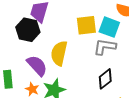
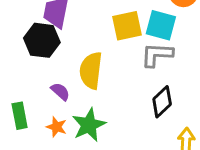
purple semicircle: (37, 66) -> (60, 92), size x0.6

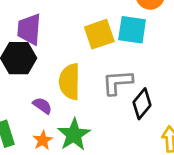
gray L-shape: (157, 55) -> (117, 82), moved
orange star: (56, 127) -> (43, 140), turned 30

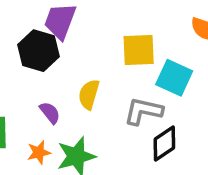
cyan square: (132, 30) -> (174, 78), moved
yellow semicircle: (70, 82) -> (89, 94), size x0.7

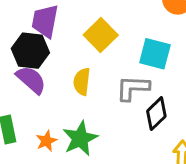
yellow square: (139, 50) -> (101, 35), moved, turned -32
purple semicircle: (50, 113) -> (31, 80), moved, size x1.5

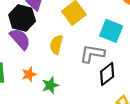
green star: (80, 138) -> (50, 85), size x0.7
orange star: (46, 141) -> (29, 74), moved

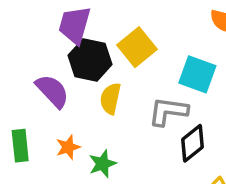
black hexagon: (22, 18) -> (90, 60), moved

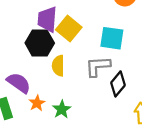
purple trapezoid: (75, 25) -> (47, 19), moved
purple semicircle: (52, 91) -> (19, 83), moved

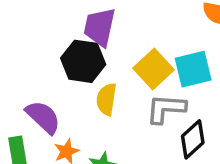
yellow square: (69, 28) -> (153, 69), moved
cyan square: (112, 38) -> (193, 69), turned -30

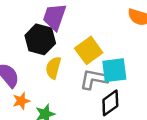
cyan square: (193, 69) -> (114, 70), moved

